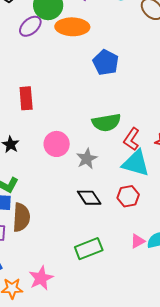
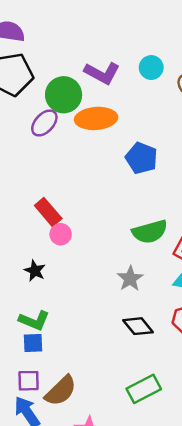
red rectangle: (26, 98) -> (48, 212), turned -30
pink circle: (57, 144) -> (61, 234), moved, size x0.7
brown semicircle: (21, 217) -> (61, 391), moved, turned 48

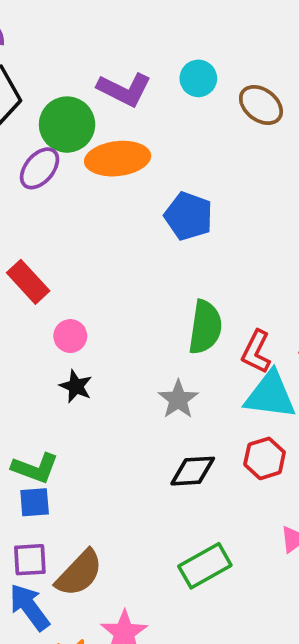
red rectangle: (48, 212) -> (28, 282), moved
green semicircle: (150, 232) -> (205, 327), turned -64
black star: (35, 271) -> (76, 386), moved
black diamond: (138, 326) -> (193, 471), turned -52

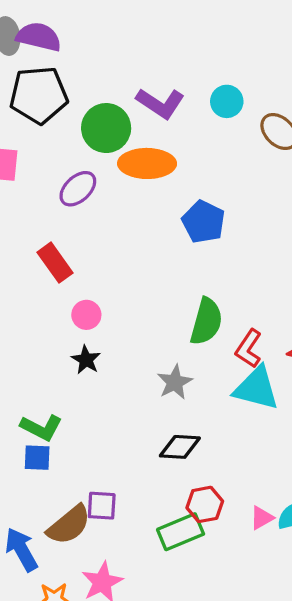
purple ellipse: (40, 168) -> (78, 189), moved
red hexagon: (265, 458) -> (205, 504), moved
purple square: (30, 560) -> (102, 506), moved

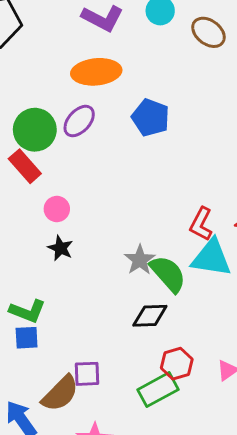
green circle: (106, 128) -> (35, 130), moved
purple ellipse: (78, 189) -> (79, 121), moved
green semicircle: (206, 321) -> (168, 274), moved, turned -51

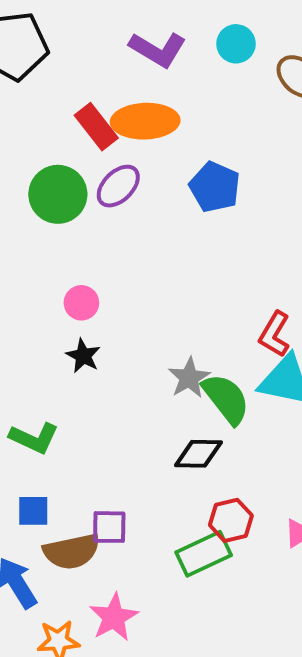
red rectangle: (25, 166) -> (96, 127), moved
blue square: (27, 338) -> (33, 511), moved
brown semicircle: (60, 393) -> (72, 551), turned 30

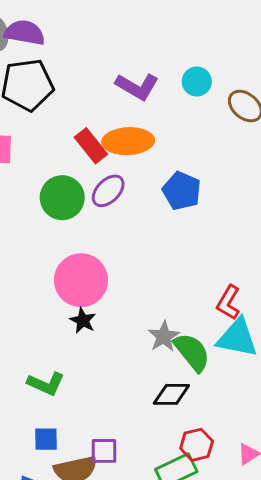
pink circle: (81, 303) -> (81, 280), size x2.0

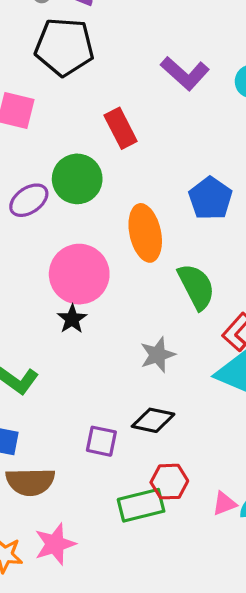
orange ellipse: (128, 141) -> (145, 233), moved, turned 69
purple ellipse: (108, 191) -> (29, 200), moved
green semicircle: (192, 352) -> (196, 287), moved
purple square: (104, 451) -> (101, 441), moved

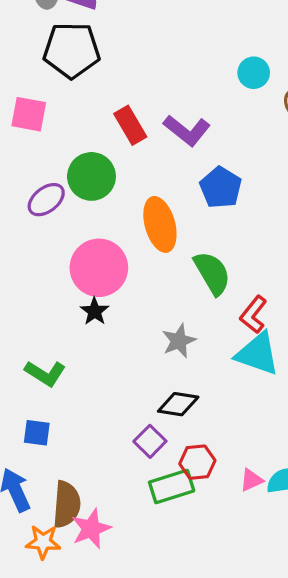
purple L-shape: (185, 73) -> (187, 130), moved
purple square: (101, 441) -> (150, 441), moved, turned 36
brown semicircle: (30, 482) -> (67, 504), moved, turned -81

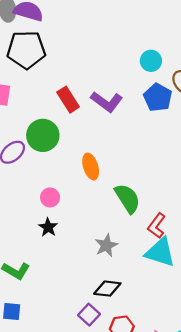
blue pentagon: (221, 188) -> (158, 97), moved
orange ellipse: (160, 224) -> (91, 166), size x0.7
pink circle: (99, 268) -> (50, 197), size x0.5

